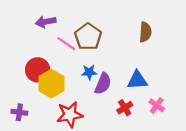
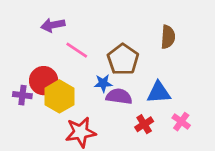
brown pentagon: (88, 37) -> (123, 59), moved
purple semicircle: (103, 84) -> (119, 96), turned -105
purple cross: (19, 112) -> (22, 95), moved

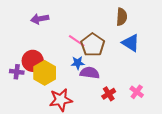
brown semicircle: (168, 37) -> (122, 17), moved
pink line: (77, 50) -> (77, 41), moved
blue triangle: (159, 92) -> (131, 43), moved, turned 36

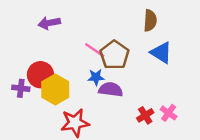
red cross: (109, 94) -> (145, 115), moved

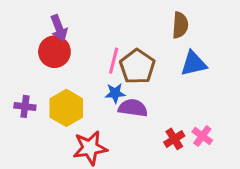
purple arrow: (49, 23) -> (59, 28), turned -100
pink line: (95, 50) -> (114, 61), turned 70
blue triangle: (161, 53) -> (193, 64), turned -45
red circle: (40, 75) -> (54, 52), moved

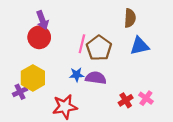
blue star: (115, 93) -> (77, 75), moved
purple cross: (25, 106) -> (20, 92), moved, turned -32
yellow hexagon: (66, 108) -> (33, 78), moved

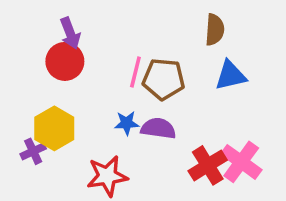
brown pentagon: (99, 48) -> (164, 79), turned -30
pink cross: (146, 98) -> (241, 162), size x1.6
red cross: (126, 100) -> (208, 165), size x1.5

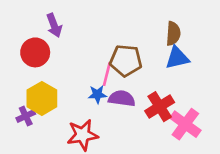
brown semicircle: (215, 30) -> (173, 33), moved
red circle: (65, 61) -> (35, 52), moved
pink line: (135, 72) -> (107, 74), moved
red cross: (208, 165) -> (160, 107), moved

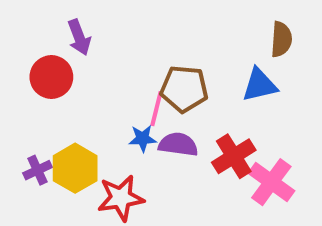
brown semicircle: (173, 33) -> (281, 39), moved
yellow hexagon: (42, 98) -> (75, 168), moved

